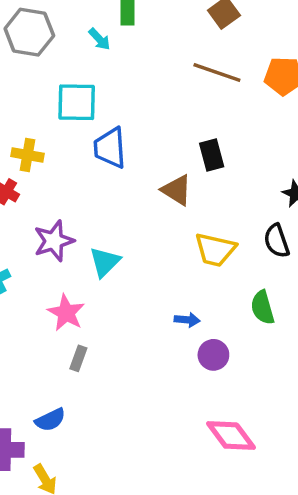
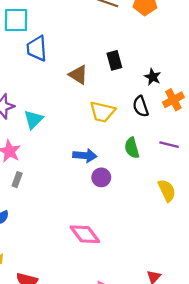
black rectangle: (212, 155) -> (114, 60), moved
blue arrow: (187, 320) -> (85, 156), size x1.5
pink diamond: (231, 436) -> (85, 234), moved

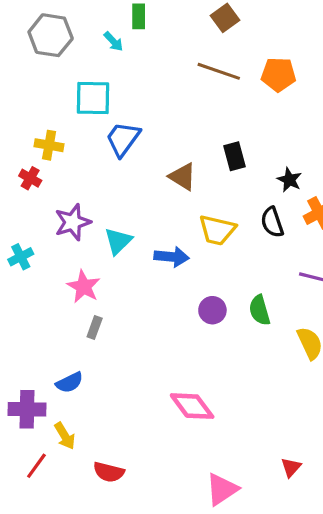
blue trapezoid: (37, 48) -> (123, 139), turned 40
green semicircle: (132, 148) -> (260, 310), moved
blue arrow: (85, 156) -> (172, 257), moved
purple circle: (101, 177) -> (212, 310), moved

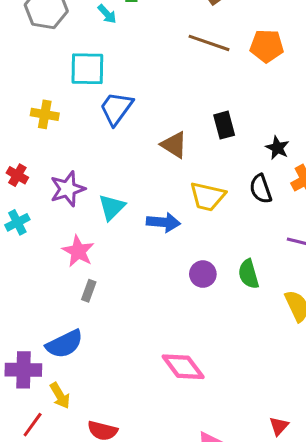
red cross: (30, 178) -> (17, 175), moved
blue semicircle: (69, 382) -> (64, 344), size x1.4

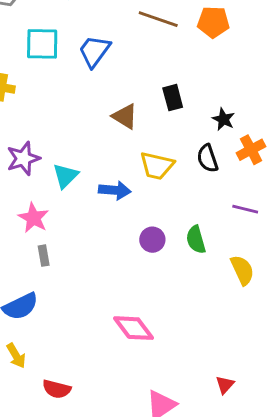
blue trapezoid: (116, 108) -> (94, 51), moved
gray rectangle: (89, 291) -> (44, 256), turned -30

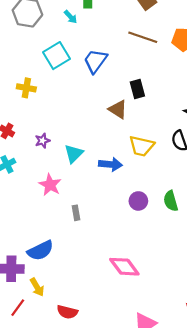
cyan square: (42, 44) -> (57, 56), turned -32
black rectangle: (173, 98) -> (137, 89), moved
purple star: (23, 158) -> (43, 141), size x0.6
gray rectangle: (44, 256) -> (76, 213), moved

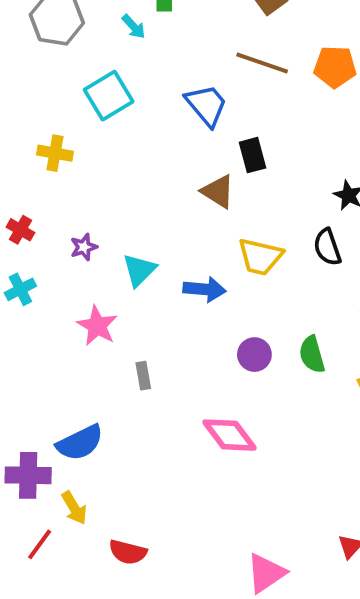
blue trapezoid: (95, 61) -> (206, 105), moved, turned 104
pink diamond: (124, 267) -> (230, 435), moved

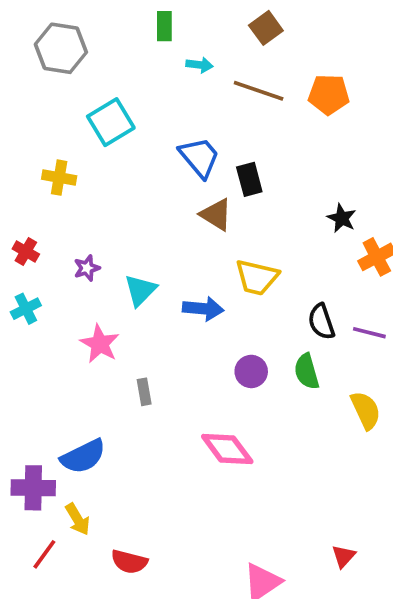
cyan arrow: (134, 27) -> (199, 65), moved, turned -40
blue trapezoid: (206, 105) -> (199, 157), moved
black semicircle: (327, 247) -> (321, 322), moved

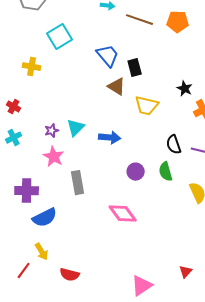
purple star: (87, 268) -> (52, 131), moved
yellow trapezoid: (257, 277) -> (147, 106), moved
gray rectangle: (144, 392) -> (78, 183), size x1.6
purple cross: (33, 488) -> (27, 191), moved

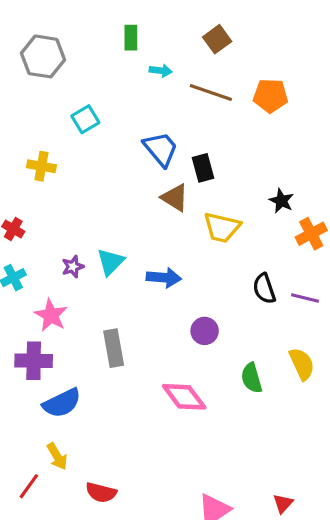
cyan square: (60, 37) -> (85, 119), size x0.7
pink star: (54, 157) -> (51, 315), moved
green semicircle: (166, 172) -> (252, 378), moved
red triangle: (186, 272) -> (283, 503), moved

